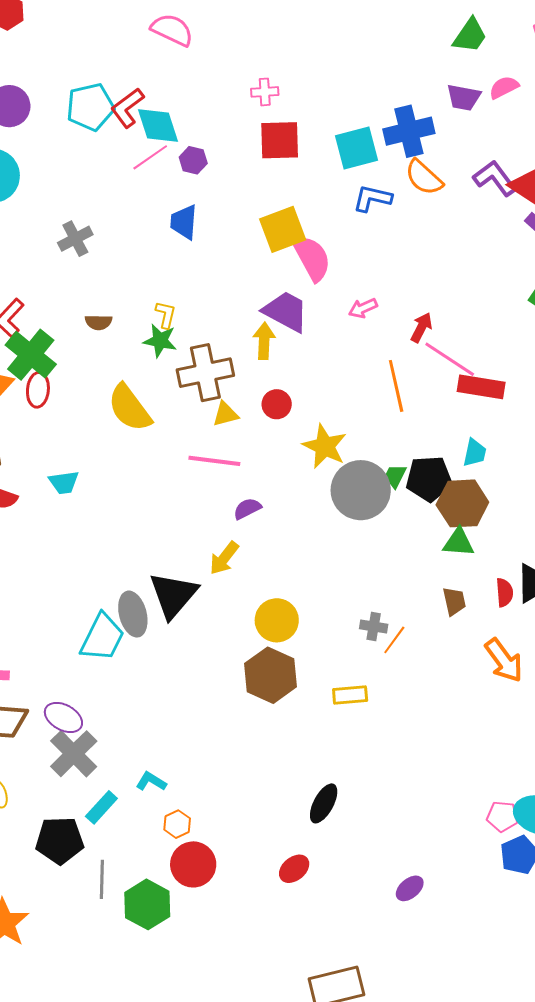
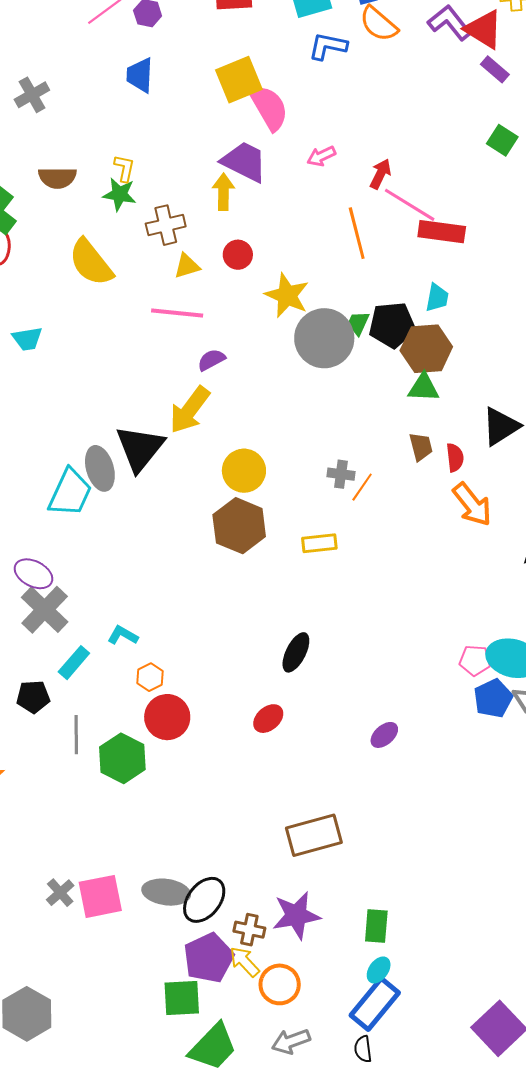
brown semicircle: (98, 322) -> (57, 178), size x1.4
brown cross: (205, 373) -> (166, 225), size x0.7
yellow arrow: (224, 558) -> (190, 410), size x1.4
red semicircle: (504, 592) -> (455, 458), moved
black pentagon: (60, 840) -> (33, 697), size x0.7

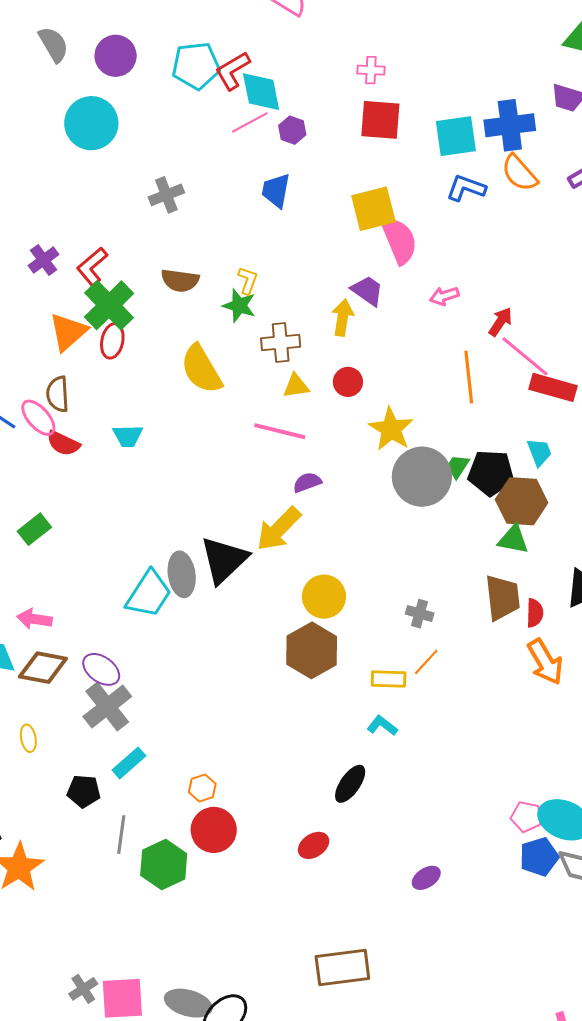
purple trapezoid: (244, 162) -> (367, 291), size x0.7
cyan trapezoid: (437, 298) -> (539, 452), turned -40
brown trapezoid: (421, 447) -> (502, 598), size x1.6
orange line: (362, 487) -> (426, 662), moved
cyan L-shape: (123, 635) -> (382, 726), moved

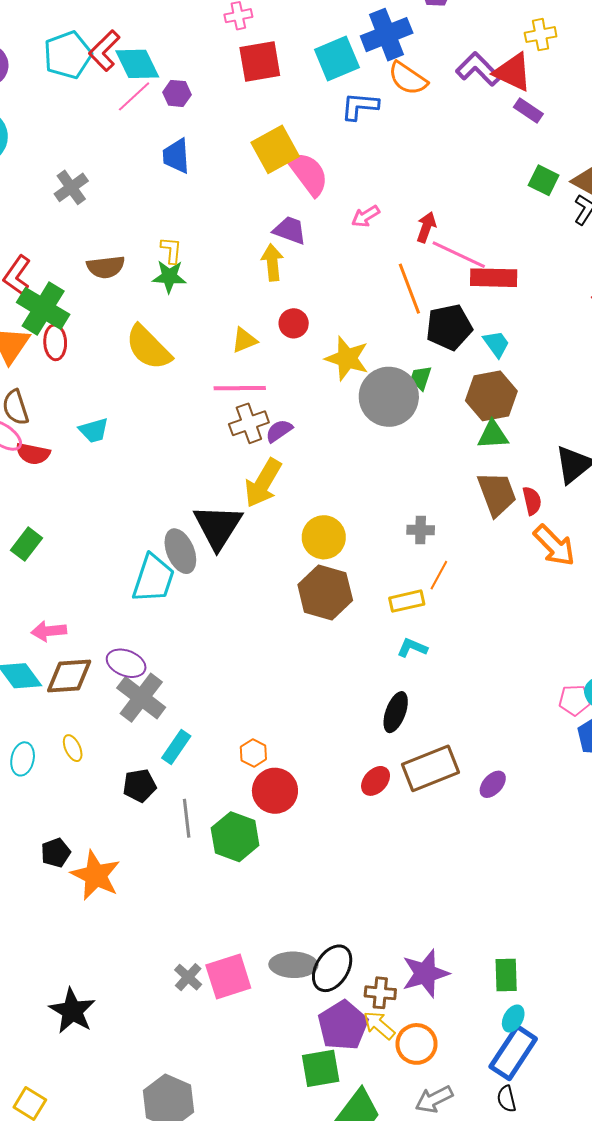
brown cross: (281, 343) -> (249, 423), moved
black pentagon: (491, 473) -> (449, 327), moved
brown rectangle: (342, 967) -> (430, 768), moved

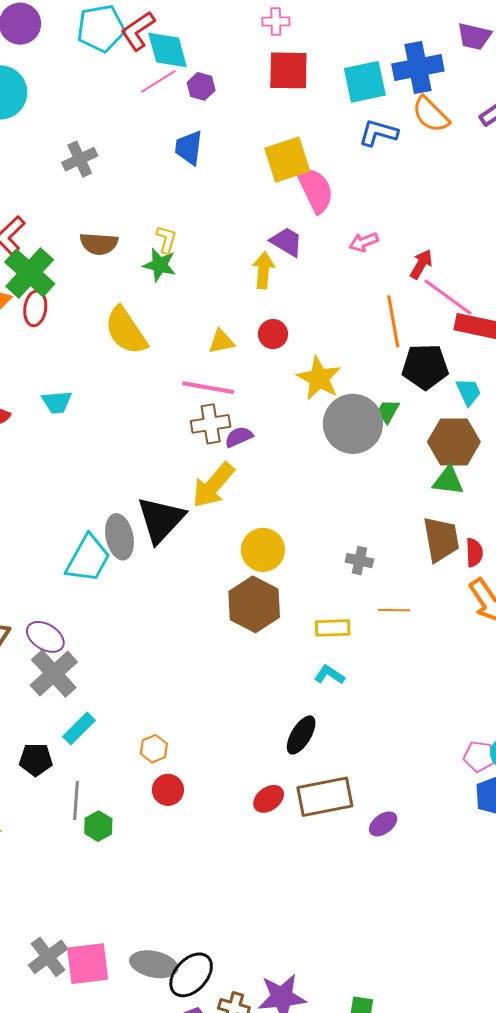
orange line: (439, 575) -> (394, 610), moved, turned 52
red circle: (275, 791) -> (168, 790), size x0.7
green hexagon: (235, 837) -> (98, 826), moved, size x0.6
gray cross: (188, 977) -> (48, 957), size x1.4

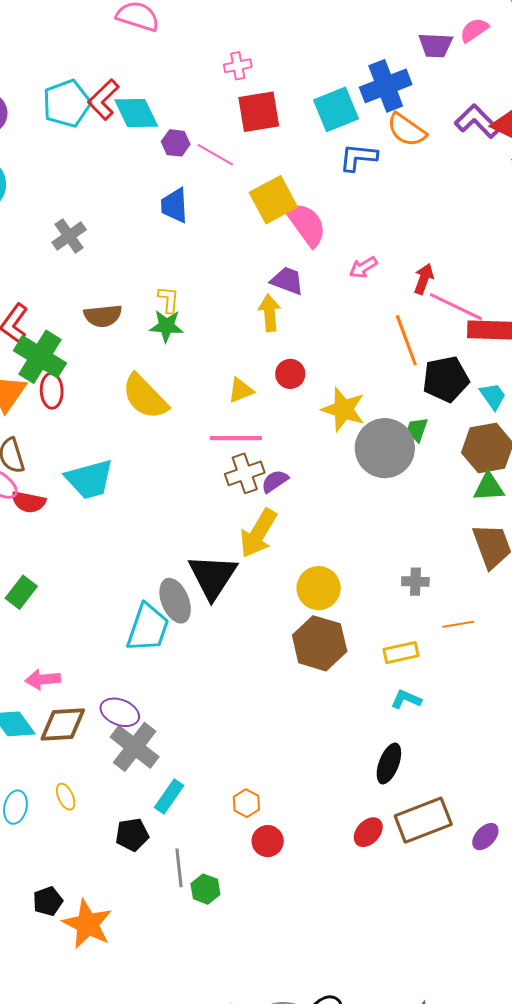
pink line: (158, 81) -> (215, 155), moved, turned 72
cyan trapezoid: (57, 402) -> (89, 479), size x1.6

